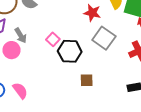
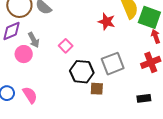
gray square: (104, 38) -> (113, 64), moved, turned 30
black hexagon: (70, 51) -> (82, 72), moved

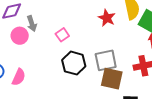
brown square: (97, 89) -> (112, 79), moved, size x1.6
pink semicircle: (30, 95) -> (19, 77), turned 48

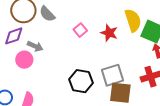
gray arrow: (32, 24) -> (35, 46), turned -42
pink square: (62, 35) -> (80, 30), moved

